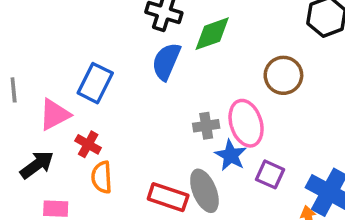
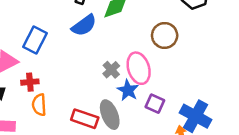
blue semicircle: (166, 61) -> (84, 25), turned -150
gray cross: (206, 126) -> (111, 70), turned -35
red cross: (88, 144) -> (30, 82), turned -35

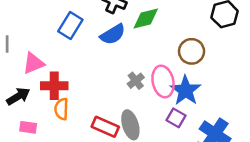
blue rectangle: (35, 40) -> (70, 26), moved
red cross: (30, 82) -> (54, 86), size x1.5
blue star: (128, 90) -> (186, 90), moved, size x1.4

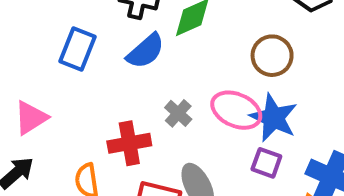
gray cross: (136, 81) -> (178, 113), moved
pink ellipse: (163, 81) -> (236, 110), turned -44
red cross: (54, 86) -> (129, 143), moved

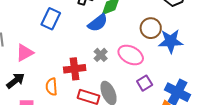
blue semicircle: (146, 51) -> (98, 23), moved
blue star: (274, 118) -> (171, 41), moved, turned -30
purple square: (266, 163) -> (145, 83), turned 35

